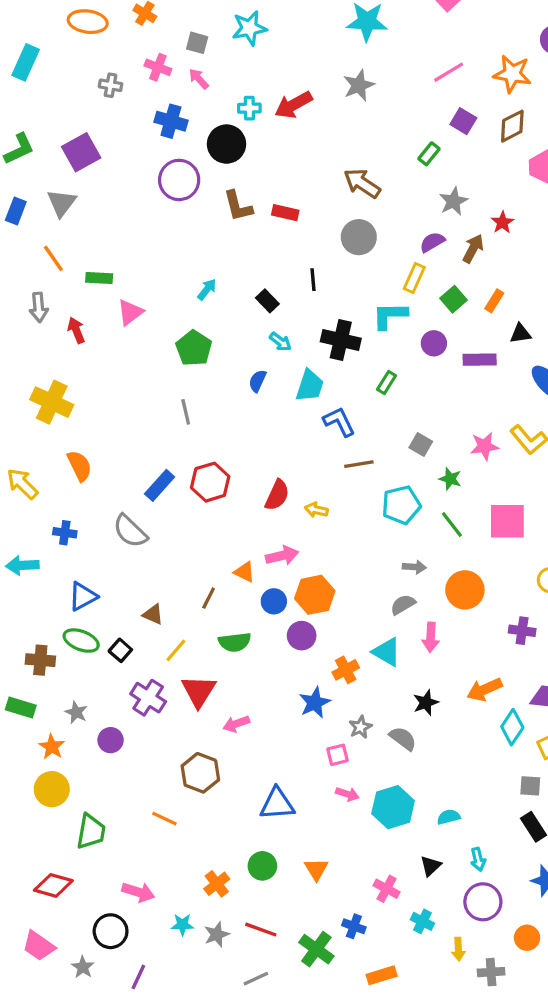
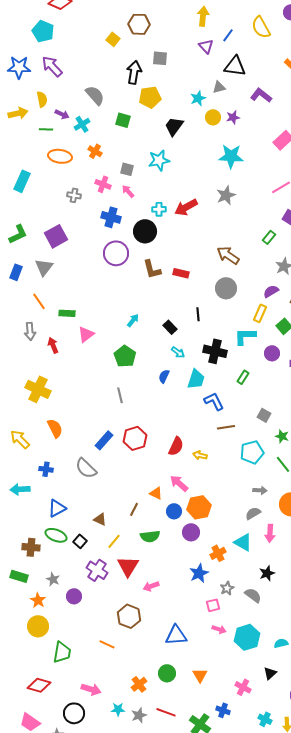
pink arrow: (282, 556) -> (179, 483), turned -126
cyan cross: (422, 921) -> (265, 719), moved

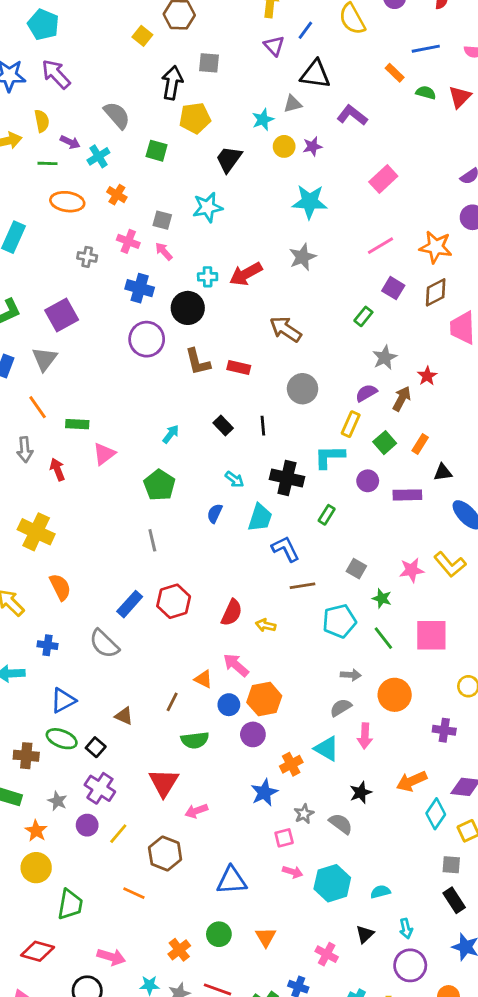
brown arrow: (228, 255) -> (286, 329), moved
black rectangle: (170, 327) -> (223, 426), moved
yellow line: (114, 541) -> (118, 834), moved
purple cross: (97, 570) -> (100, 788), moved

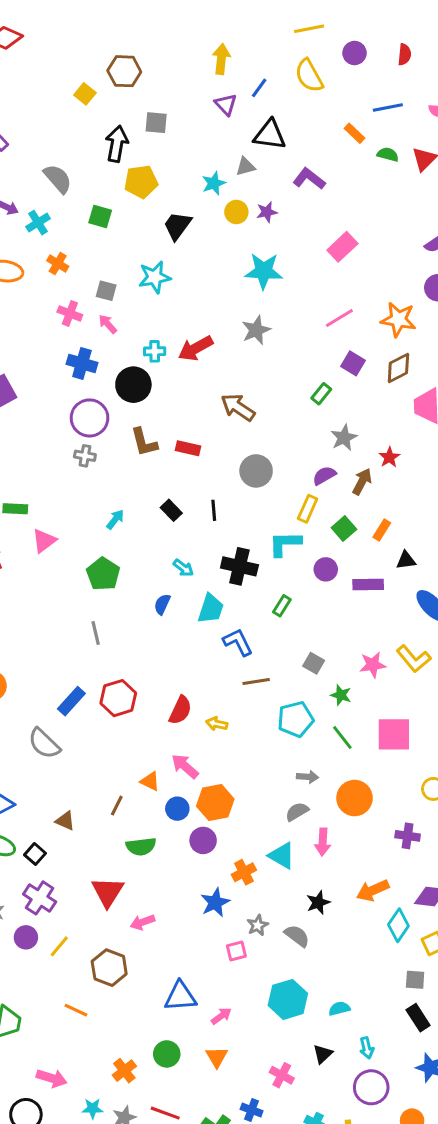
gray cross: (87, 257) -> (85, 456), moved
pink arrow: (293, 872) -> (221, 1016), moved, turned -54

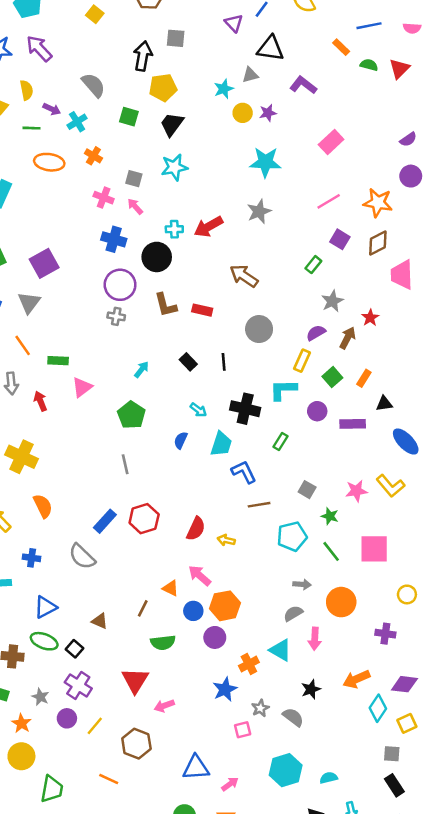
yellow square: (85, 94) -> (95, 14), moved
black trapezoid: (177, 226) -> (172, 124), moved

